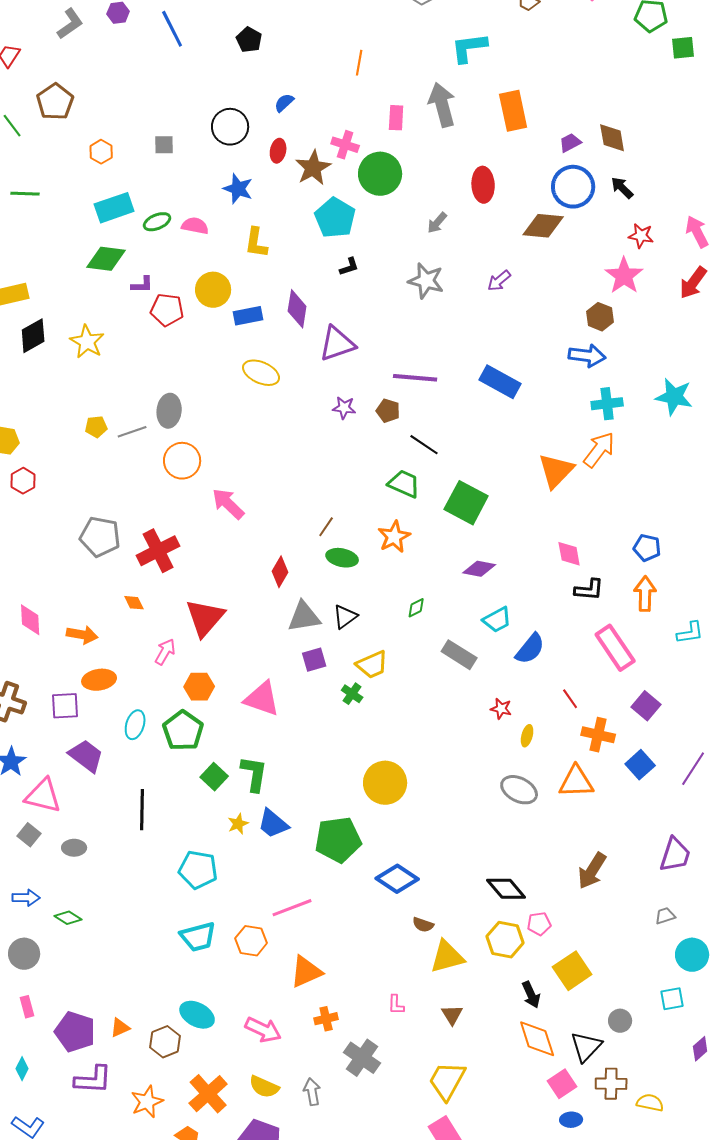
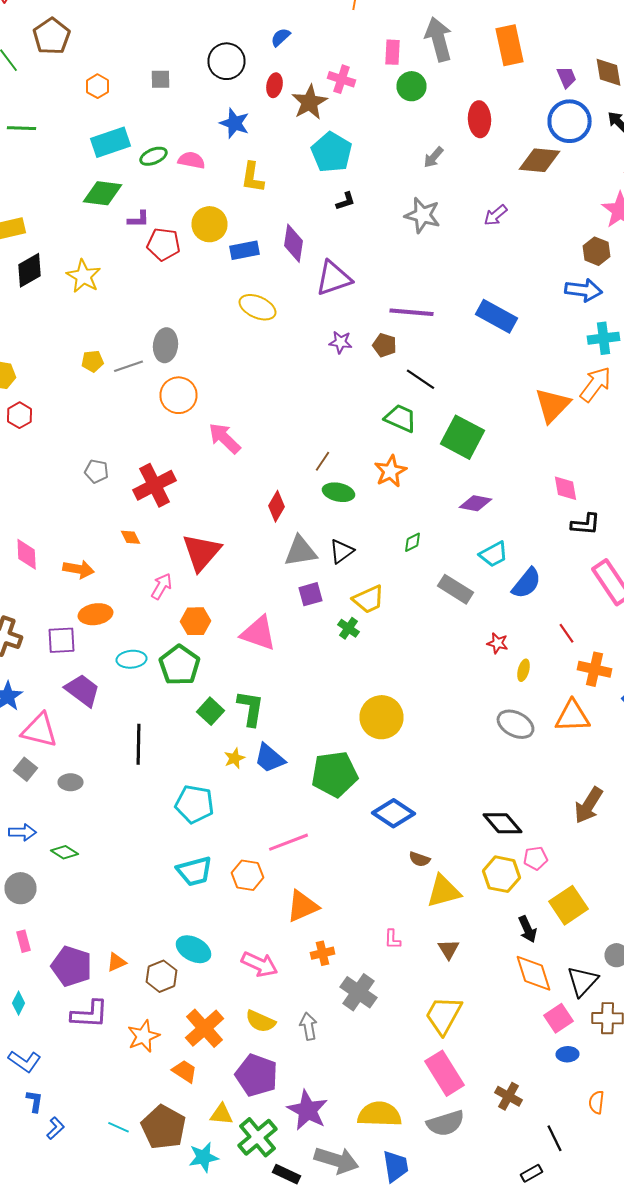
purple trapezoid: (570, 143) -> (566, 77), turned 95
green circle: (380, 174) -> (412, 86), moved, size x0.7
gray pentagon: (100, 537) -> (96, 471), size x0.6
cyan ellipse: (135, 725) -> (132, 659), turned 68

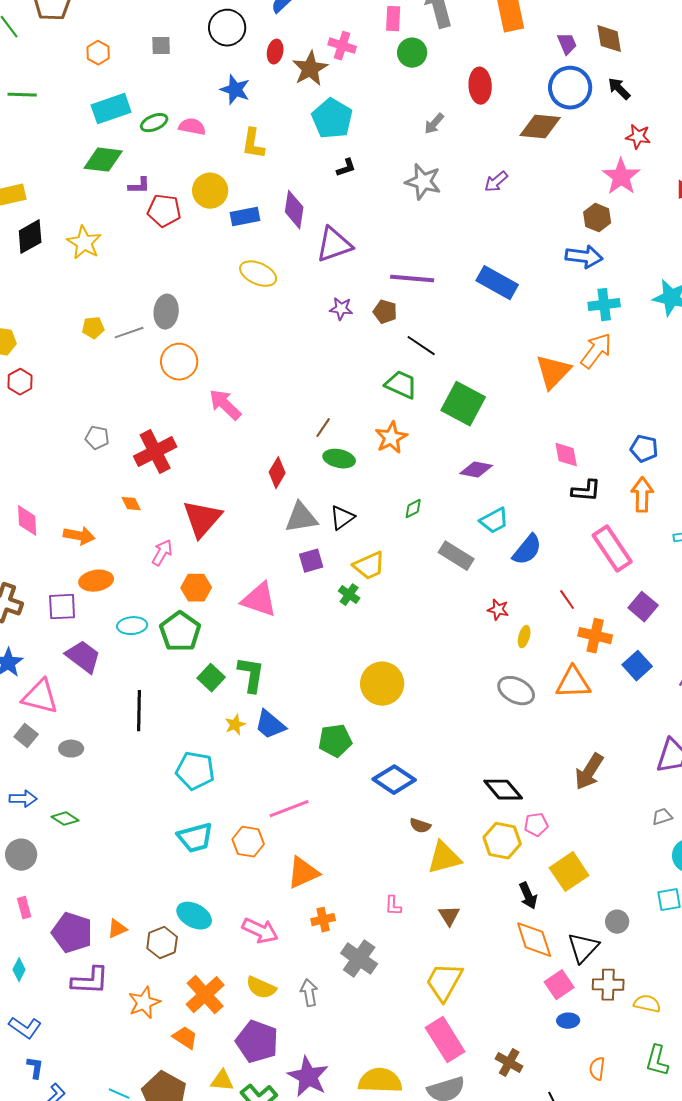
green pentagon: (334, 774) -> (335, 741), size x0.7

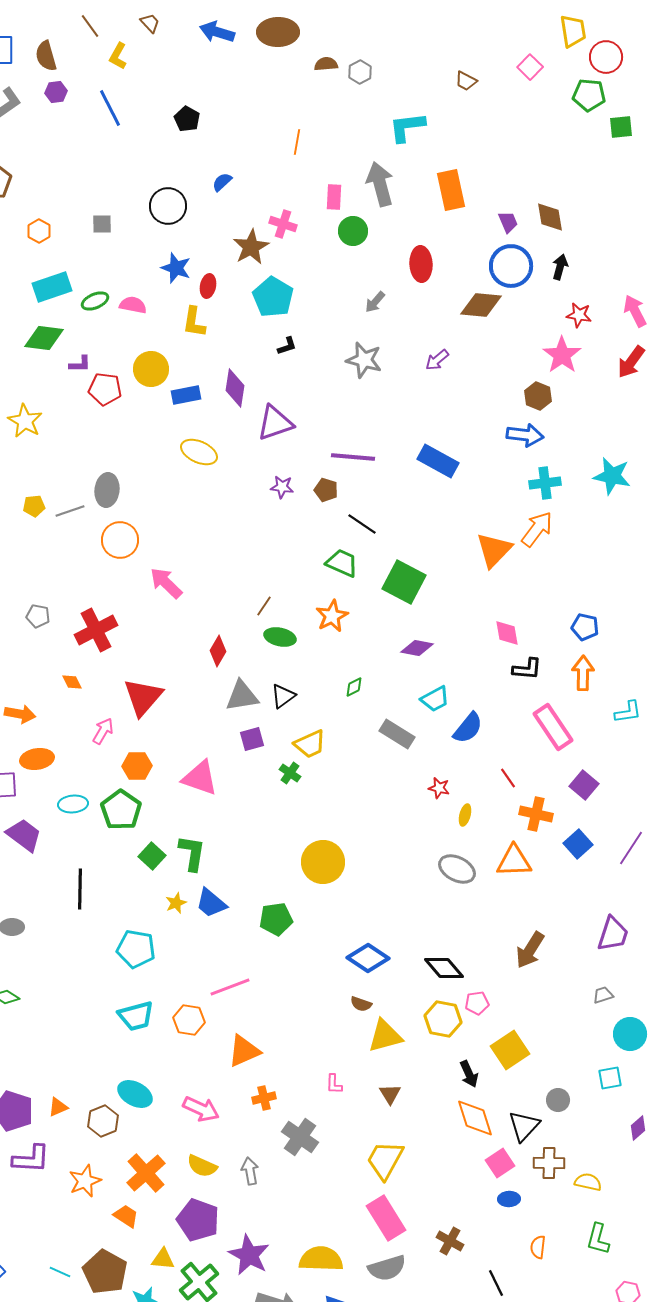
red ellipse: (275, 52) -> (208, 286), moved
black arrow: (619, 89) -> (560, 267), turned 60
blue diamond: (394, 780) -> (368, 958), moved

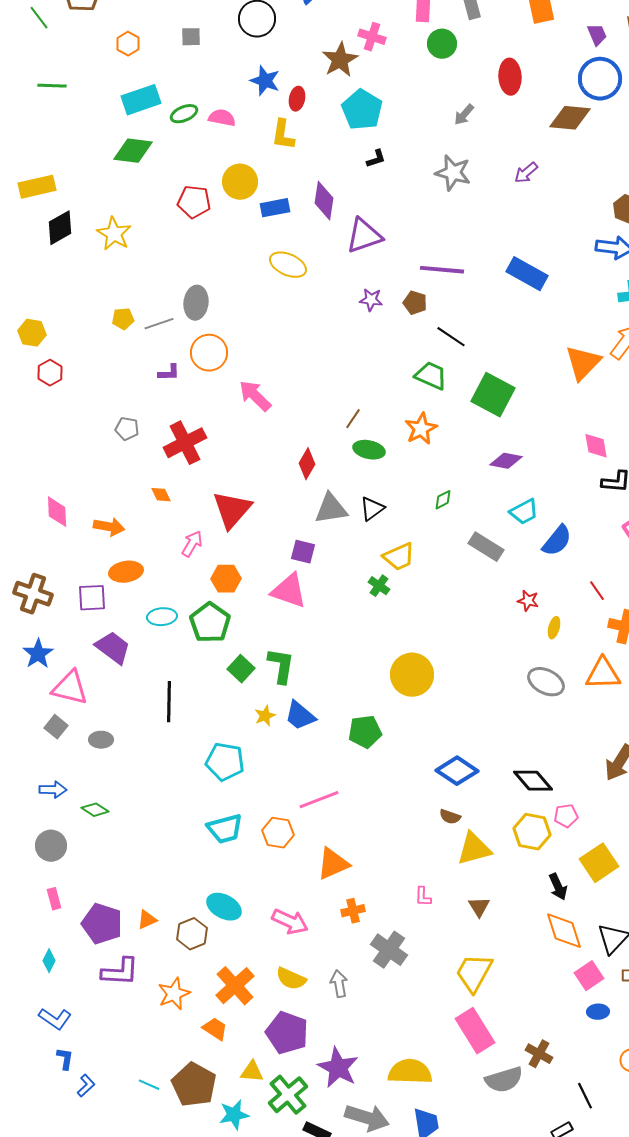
purple L-shape: (80, 364) -> (169, 373), moved
purple square: (252, 739) -> (303, 552), moved, turned 30
gray semicircle: (387, 1268) -> (504, 1080), moved

